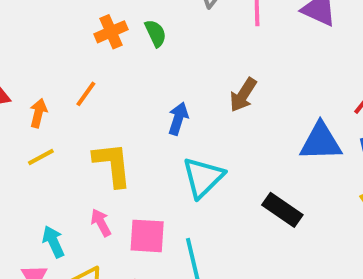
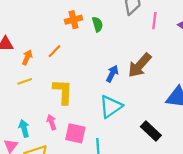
brown arrow: (243, 95) -> (140, 65), size x1.4
blue arrow: (178, 119) -> (112, 74), moved

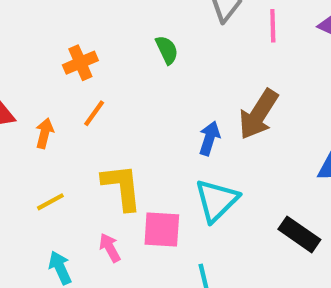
orange cross: (74, 20) -> (80, 63), moved
yellow line: (25, 81) -> (50, 202), moved
pink square: (75, 133) -> (162, 230), moved

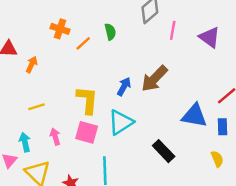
orange cross: (80, 63) -> (60, 29), turned 30
orange line: (94, 113) -> (83, 43), moved
yellow L-shape: (122, 187) -> (87, 100), moved
yellow line: (50, 202) -> (36, 107), moved

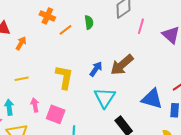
cyan triangle: (121, 122) -> (105, 98), moved, turned -30
pink square: (87, 132) -> (56, 114), moved

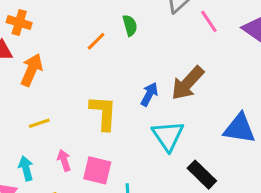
orange cross: (47, 16) -> (19, 23), moved
pink line: (141, 26) -> (209, 21), turned -42
orange arrow: (21, 43) -> (32, 70), size x1.5

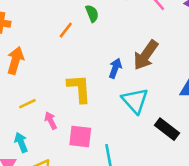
pink arrow: (64, 160) -> (51, 120), moved

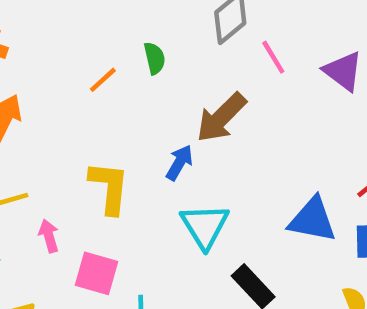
brown arrow: (146, 55) -> (221, 118), moved

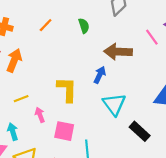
pink line: (273, 57) -> (152, 37), moved
orange line: (103, 80) -> (46, 25), moved
brown arrow: (221, 118) -> (118, 52), turned 52

